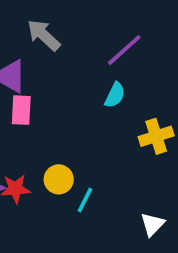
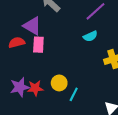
cyan semicircle: (115, 95) -> (90, 36), turned 40

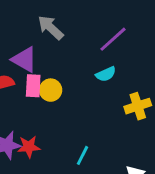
yellow circle: (59, 83) -> (51, 90), moved

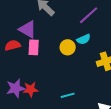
yellow circle: (51, 90) -> (68, 47), moved
cyan line: (83, 155) -> (68, 95), turned 48

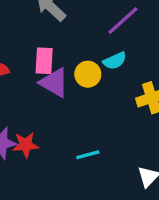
purple triangle: (28, 29) -> (54, 83), moved
pink rectangle: (34, 47) -> (44, 61), moved

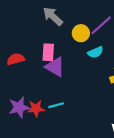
yellow circle: (88, 74) -> (81, 33), moved
cyan line: (88, 155) -> (56, 105), moved

